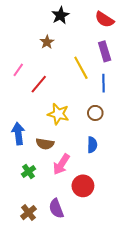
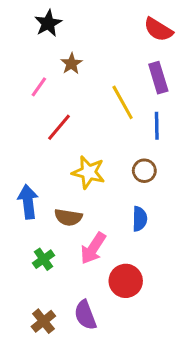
black star: (60, 15) -> (48, 23), moved
pink line: (18, 70) -> (39, 87), moved

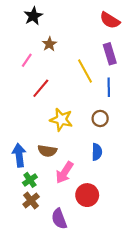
blue arrow: (28, 202) -> (19, 155), moved
brown cross: (43, 321) -> (31, 200), moved

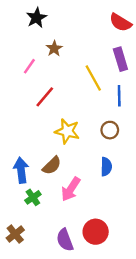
brown semicircle: (47, 151) -> (52, 165), turned -54
red circle: (87, 195) -> (96, 232), moved
brown cross: (31, 200) -> (15, 234), moved

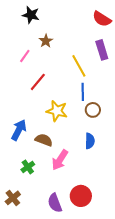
black star: (36, 18) -> (31, 15), turned -30
blue line: (119, 96) -> (83, 92), moved
brown semicircle: (52, 165) -> (44, 140), turned -114
blue arrow: (21, 170) -> (19, 130), moved, turned 35

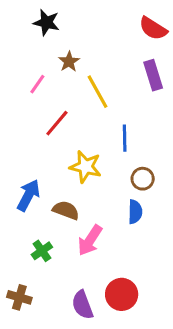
yellow line: (79, 66) -> (98, 92), moved
brown circle: (93, 110) -> (143, 179), moved
brown cross: (13, 198) -> (19, 297), turned -35

